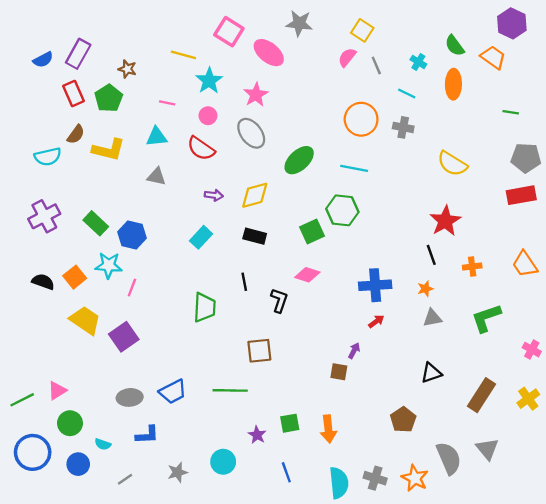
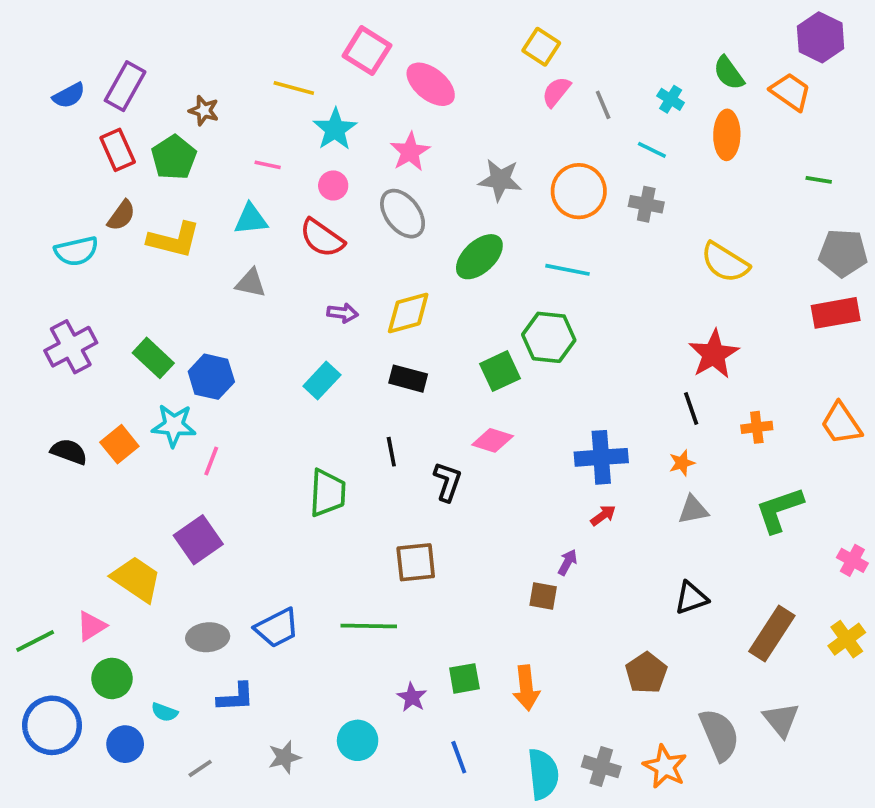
gray star: (299, 23) -> (500, 180), moved
yellow square: (362, 30) -> (541, 47), moved
yellow trapezoid: (85, 320) -> (136, 579), moved

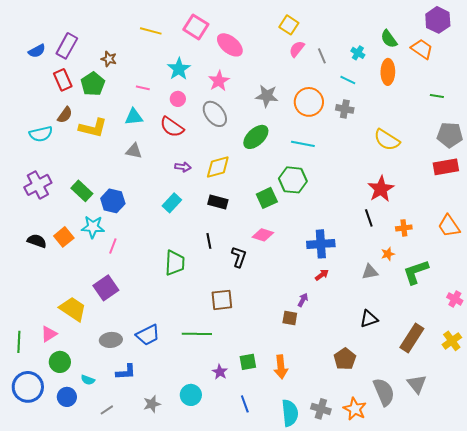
yellow line: (294, 88) -> (151, 31), moved
orange star: (682, 463) -> (388, 254), moved
green line: (35, 641) -> (19, 342), turned -60

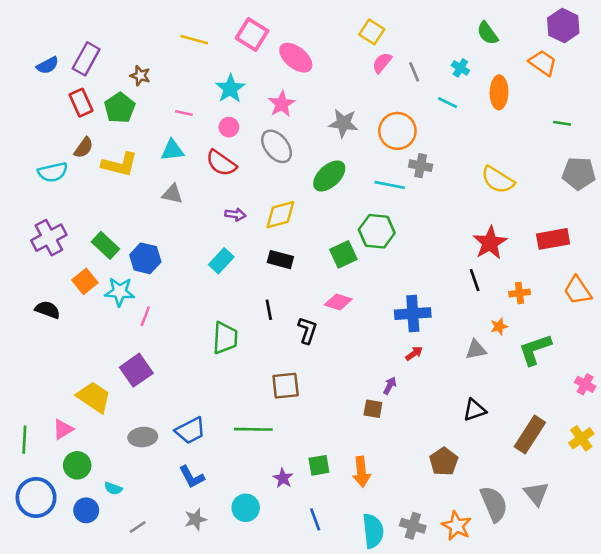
green semicircle: (389, 39) -> (487, 33), moved
gray cross: (345, 109) -> (421, 166), moved
red rectangle: (446, 167) -> (553, 239), moved
orange square: (64, 237) -> (85, 281), moved
blue L-shape: (126, 372) -> (192, 477), moved, turned 65

